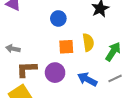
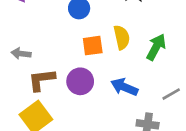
gray line: (115, 78) -> (171, 94), moved

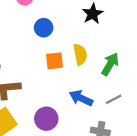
purple circle: (80, 81) -> (46, 119), moved
gray line: (171, 94) -> (114, 99), moved

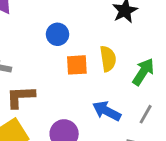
blue circle: (44, 28) -> (58, 34), moved
gray line: (114, 99) -> (146, 114), turned -35

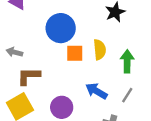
blue circle: (58, 34) -> (61, 28), size x1.6
green arrow: (143, 72) -> (127, 61), turned -35

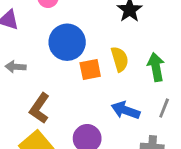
gray arrow: (14, 52) -> (16, 67), moved
brown L-shape: (29, 76) -> (40, 108), turned -45

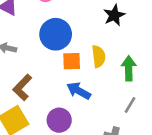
blue arrow: (126, 110) -> (79, 91), moved

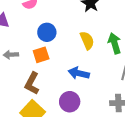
blue circle: (56, 34) -> (47, 32), size x0.7
orange square: (72, 61) -> (41, 55), moved

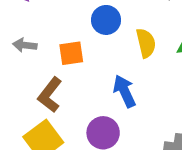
blue circle: (47, 32) -> (106, 20), moved
blue arrow: (79, 73) -> (125, 91), turned 42

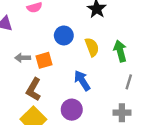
gray arrow: (25, 45) -> (23, 58), moved

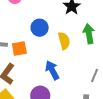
green arrow: (120, 51) -> (89, 34), moved

